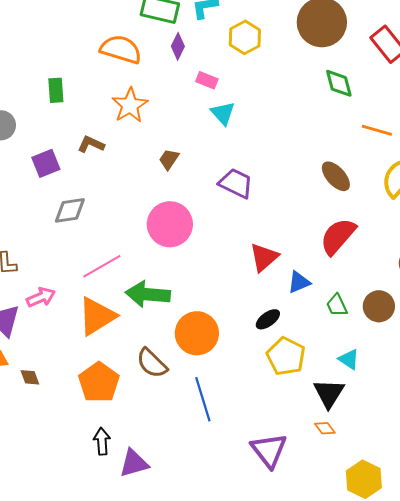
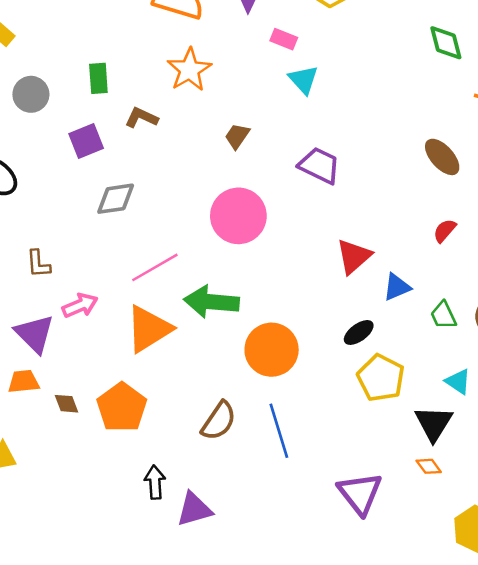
green rectangle: (56, 90) -> (98, 78), moved
red semicircle: (338, 236) -> (445, 231), size x0.5
brown semicircle: (152, 363) -> (219, 421), moved, turned -100
orange pentagon: (99, 382) -> (122, 407), moved

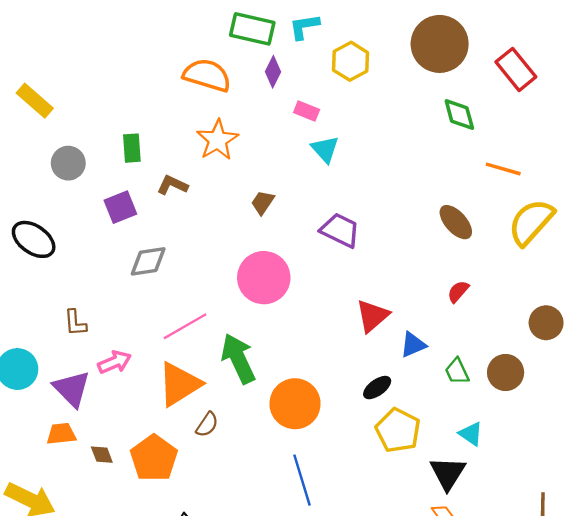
green arrow: (211, 302) -> (238, 359), turned 60
brown semicircle: (219, 421) -> (207, 425), moved, size x0.7

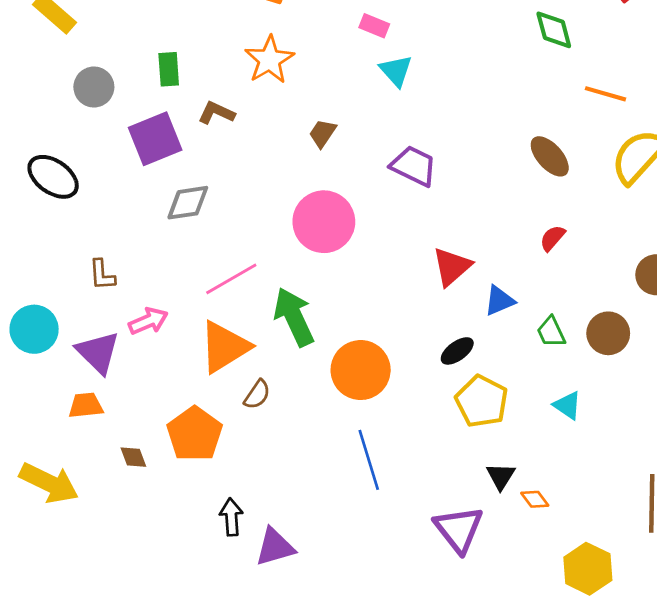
purple square: (120, 207) -> (155, 139), size x1.4
brown diamond: (102, 455) -> (133, 457), moved
black triangle: (448, 473) -> (501, 476), moved, size x0.7

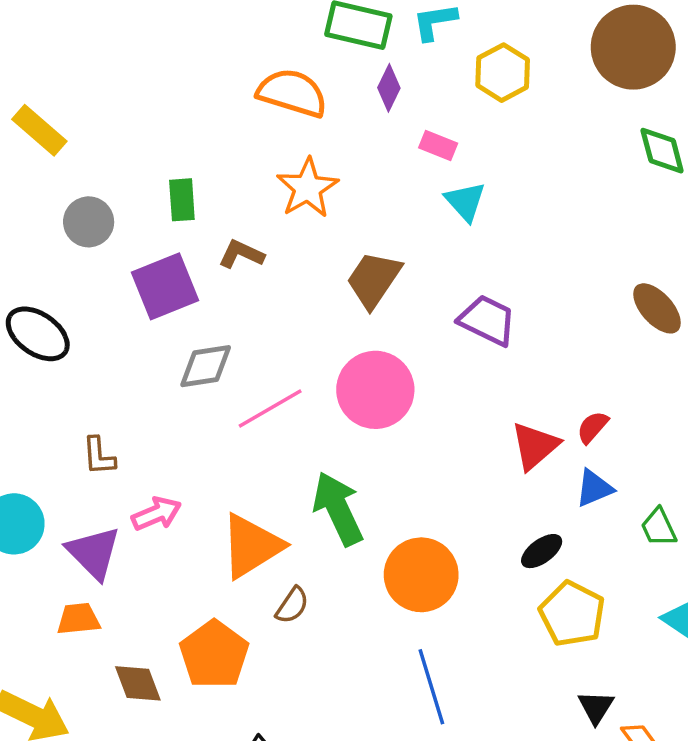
brown trapezoid: (322, 133) -> (374, 280), size x1.6
red semicircle: (552, 238) -> (593, 427), moved
pink line: (231, 279) -> (270, 409), moved
brown diamond: (133, 457) -> (138, 683), size x1.4

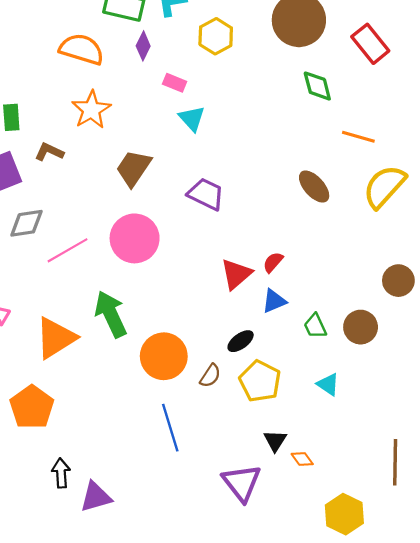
brown semicircle: (292, 605) -> (210, 376), moved

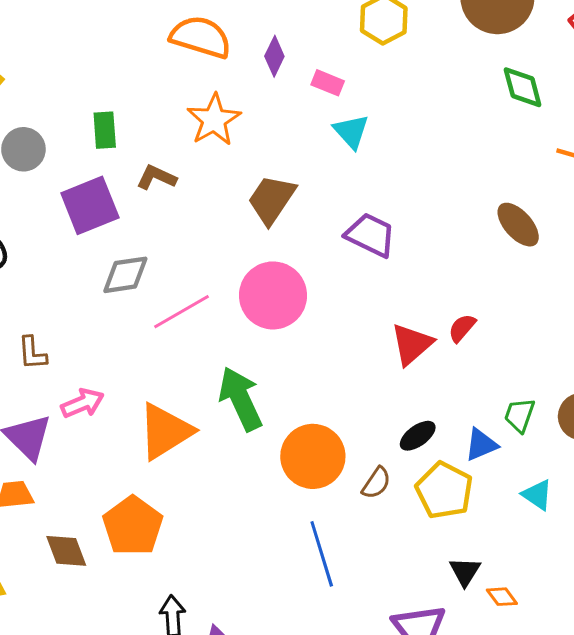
purple diamond: (143, 46) -> (274, 56), moved
blue triangle: (274, 301) -> (481, 445), moved
green trapezoid: (315, 326) -> (520, 415), turned 44

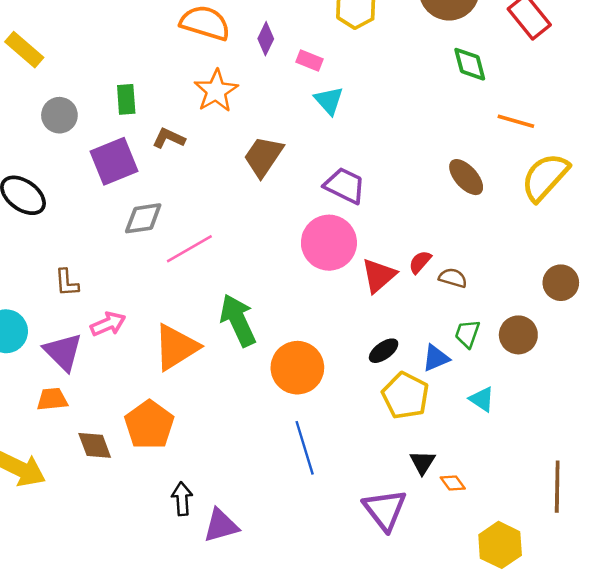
pink circle: (273, 295) -> (329, 243), moved
brown semicircle: (376, 483) -> (453, 278), moved, turned -108

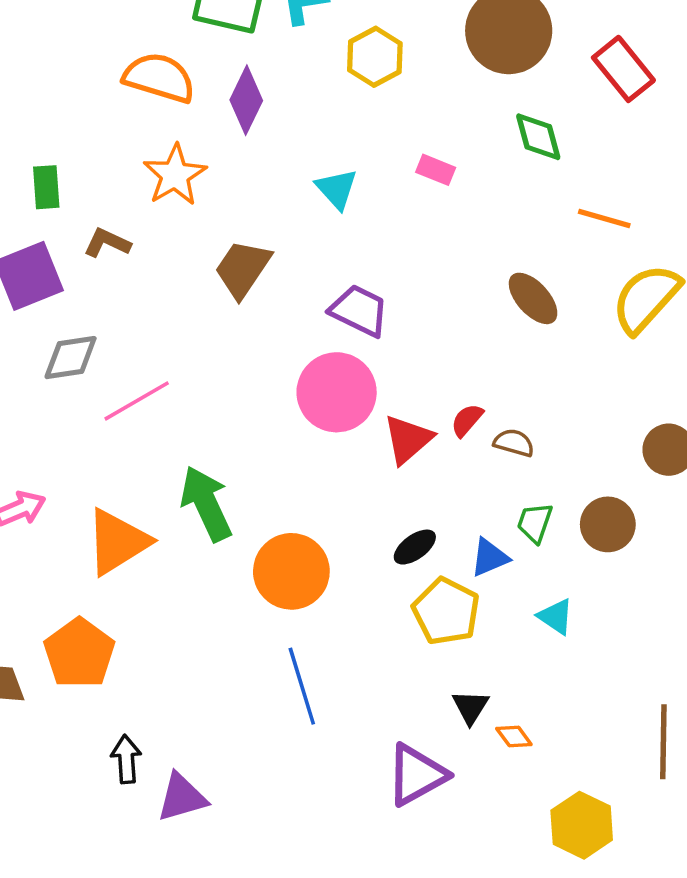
purple diamond: (266, 39) -> (246, 100), size x1.4
pink rectangle: (310, 61) -> (436, 170), moved
purple triangle: (385, 510) -> (417, 775), turned 39

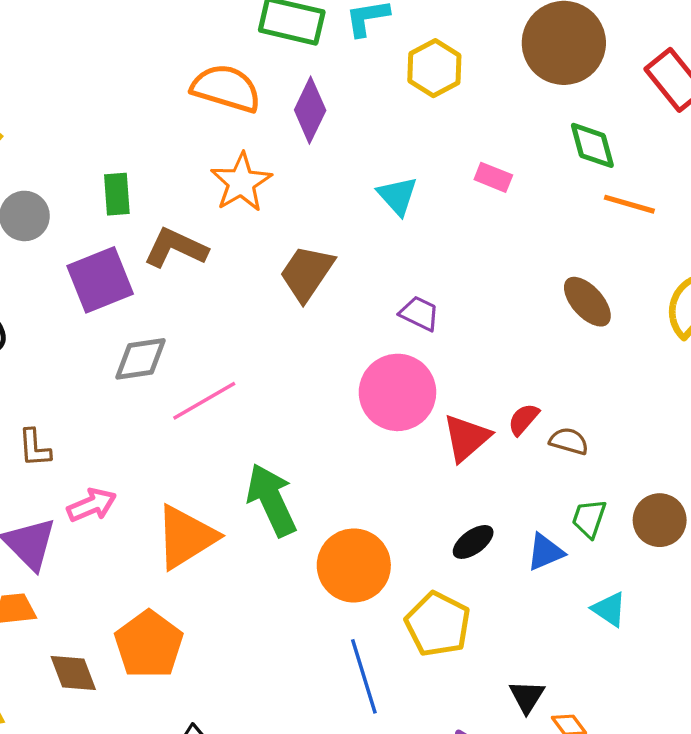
orange line: (604, 218) -> (629, 204), moved
brown L-shape: (107, 243) -> (176, 248), size x1.4
purple trapezoid: (359, 311) -> (419, 313), size x0.7
yellow pentagon: (446, 611) -> (438, 624), moved

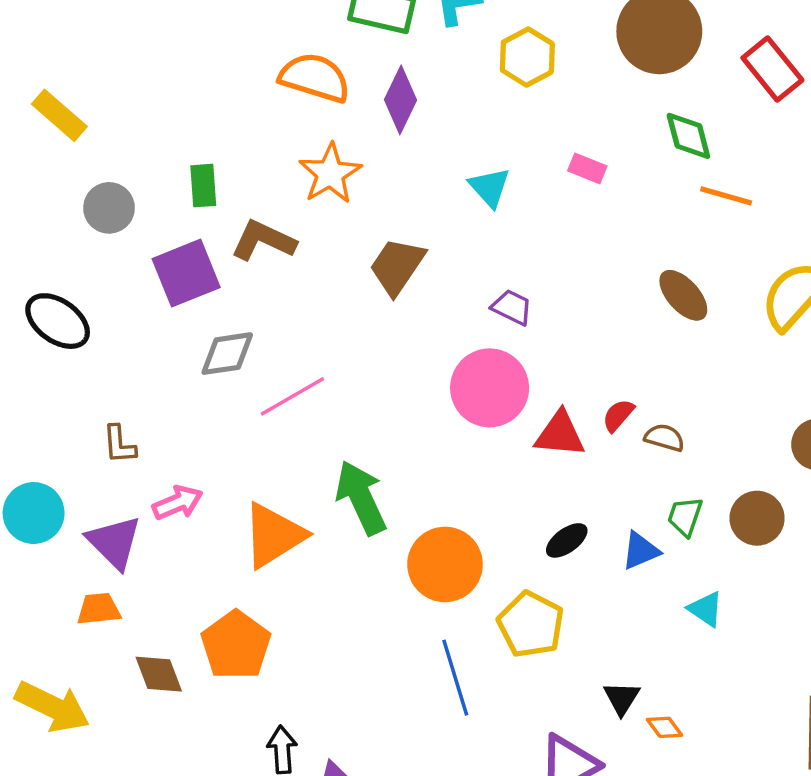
red triangle: (466, 438) -> (560, 434), turned 46

